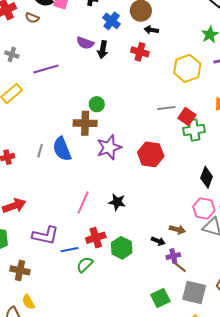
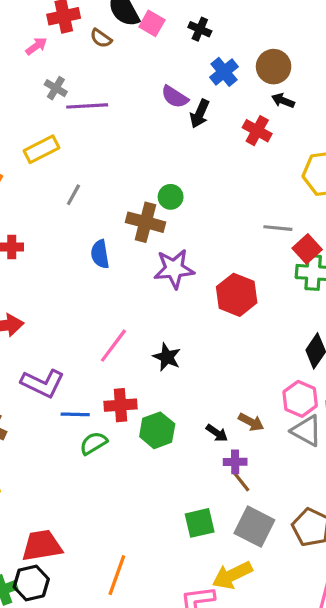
purple line: (46, 69) -> (87, 106), moved
blue semicircle: (62, 149) -> (100, 254), size x0.7
gray line: (40, 151) -> (73, 195), moved

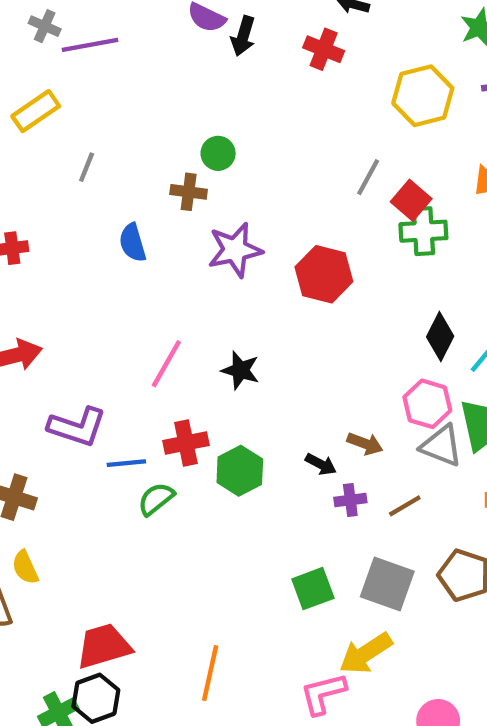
brown cross: (146, 222) -> (189, 192), size x0.7
gray line: (278, 228) -> (368, 177), turned -60
brown line: (240, 481) -> (405, 506), moved, turned -75

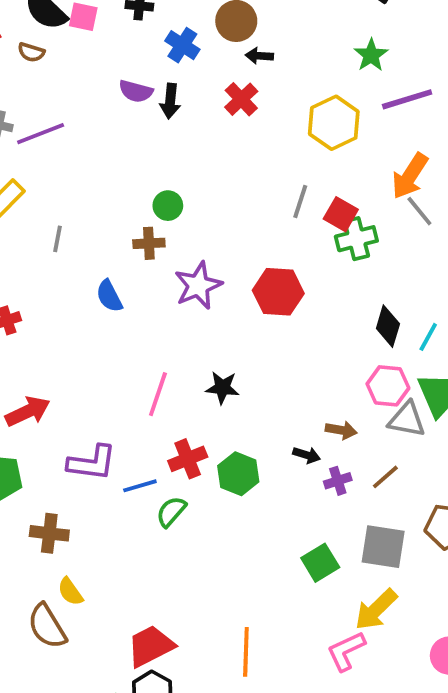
red cross: (324, 49) -> (241, 99), turned 36

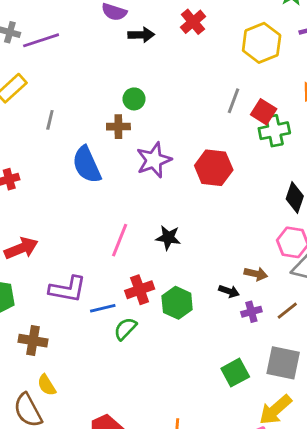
black arrow: (170, 101) -> (141, 35), moved, turned -100
blue semicircle: (109, 296) -> (87, 165), size x1.5

